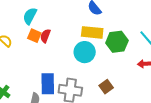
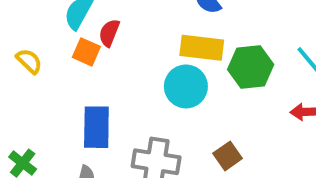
red semicircle: (45, 36) -> (109, 33), moved
blue rectangle: (48, 84) -> (96, 127), moved

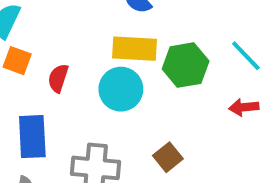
red semicircle: (109, 33) -> (58, 78), moved

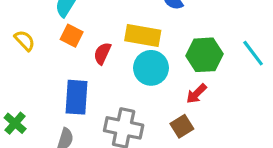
yellow rectangle: (134, 49) -> (143, 36), moved
red arrow: (244, 107) -> (196, 94), moved, turned -45

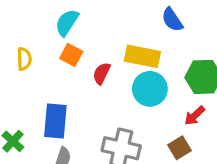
yellow semicircle: (25, 41) -> (24, 59), turned 40
blue rectangle: (77, 97) -> (55, 121), moved

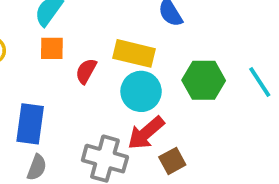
orange square: (71, 55) -> (52, 48), turned -30
red arrow: (195, 116) -> (146, 133), moved, size x1.5

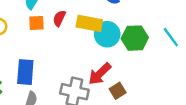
red semicircle: (86, 71) -> (59, 18), moved
cyan circle: (141, 91) -> (107, 34), moved

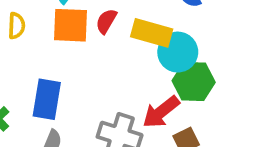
orange square: (36, 23) -> (70, 25), size x1.5
green hexagon: (135, 38) -> (194, 82), moved

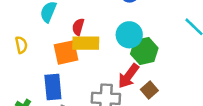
orange square: (70, 25) -> (66, 52), moved
yellow rectangle: (152, 33) -> (86, 43), moved

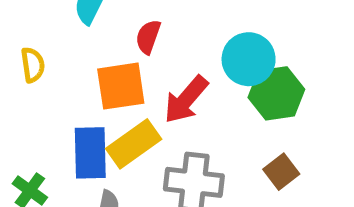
yellow rectangle: (86, 43) -> (134, 144), moved, turned -40
red arrow: (128, 76) -> (186, 100), moved

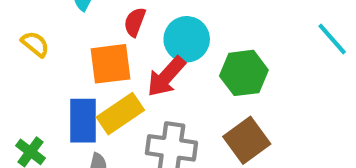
cyan circle: (249, 59) -> (187, 39), moved
yellow semicircle: (33, 65) -> (35, 44), turned -44
brown square: (281, 172) -> (247, 140), size x1.5

